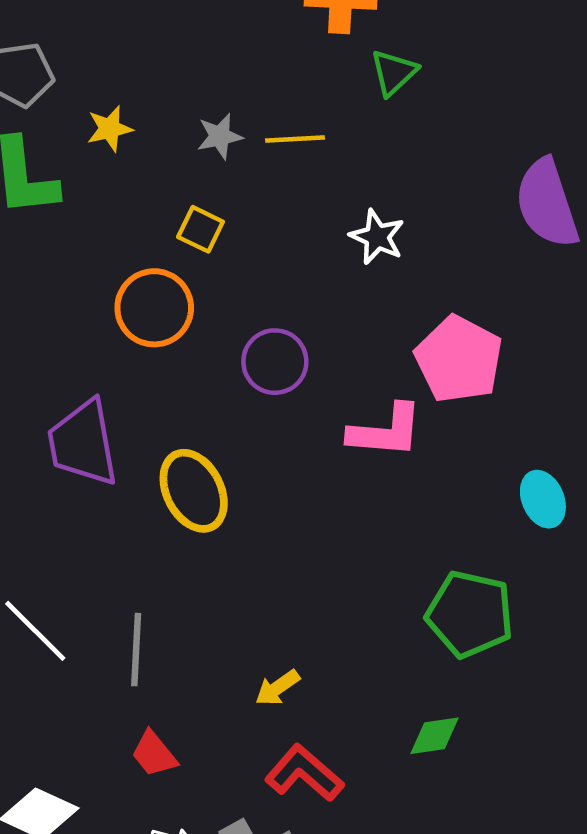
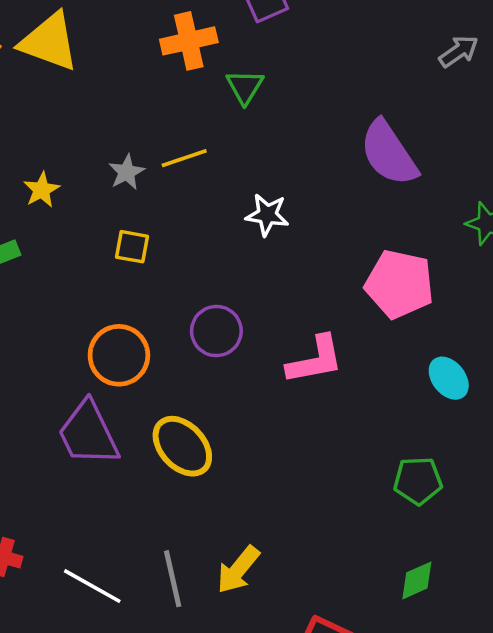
orange circle: (154, 308) -> (119, 355), moved
pink pentagon: (459, 359) -> (399, 284), moved
green pentagon: (470, 614) -> (418, 481), size x0.7
yellow arrow: (277, 688) -> (238, 570), moved, size x1.4

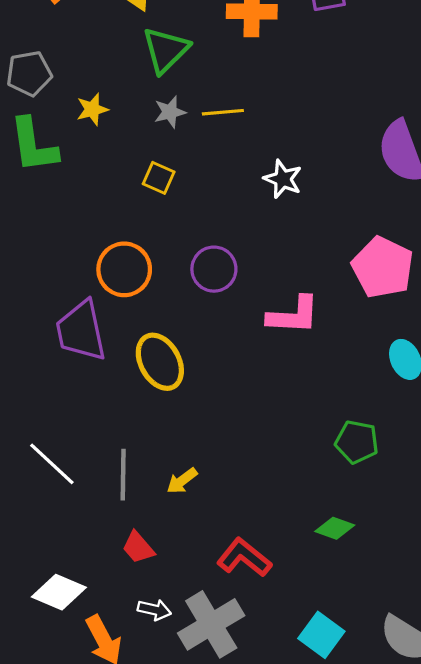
green triangle: (245, 87) -> (166, 50), moved, size x1.4
yellow arrow: (238, 570) -> (182, 481), size x0.7
green diamond: (417, 580) -> (335, 528), turned 30

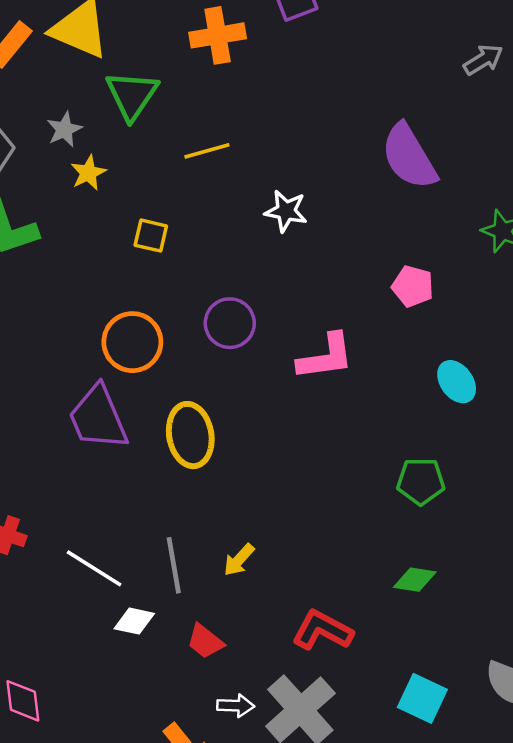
yellow star: (92, 109) -> (88, 173), moved
gray star: (170, 112) -> (64, 129), moved
pink pentagon: (383, 267) -> (413, 286), size x0.6
yellow ellipse: (160, 362) -> (190, 435), turned 30
white diamond: (59, 592) -> (134, 621), moved, size x0.7

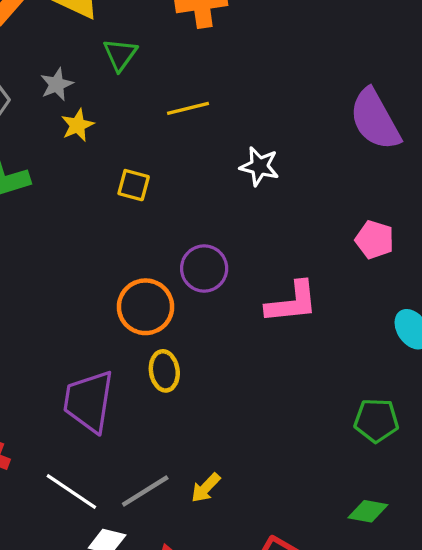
green triangle: (132, 95) -> (120, 55), size x0.7
orange circle: (132, 342) -> (145, 307), moved
purple trapezoid: (98, 418) -> (89, 401), moved, turned 30
yellow ellipse: (190, 435) -> (164, 371), size x0.7
gray line: (174, 565) -> (145, 491), turned 66

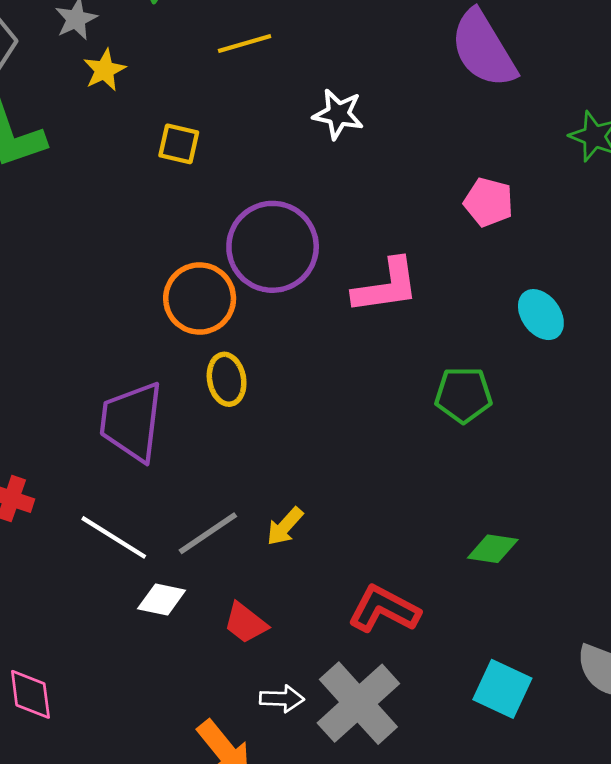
purple circle: (204, 268) -> (273, 247), size x1.5
green pentagon: (376, 420) -> (463, 395), moved

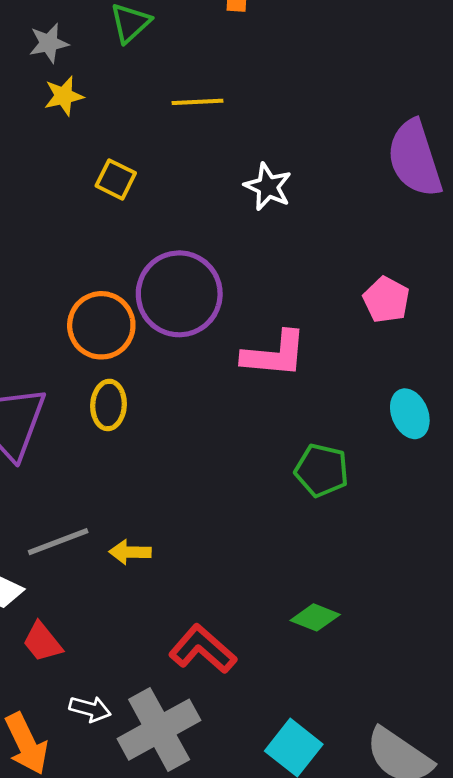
yellow arrow: (285, 526) -> (130, 552), turned 36
red trapezoid: (245, 623) -> (42, 642), moved

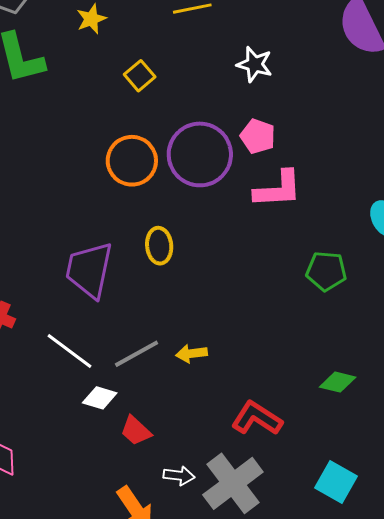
yellow square: (116, 179) -> (140, 76), turned 32
pink pentagon: (386, 300) -> (258, 136), moved
orange circle: (101, 325) -> (132, 161), moved

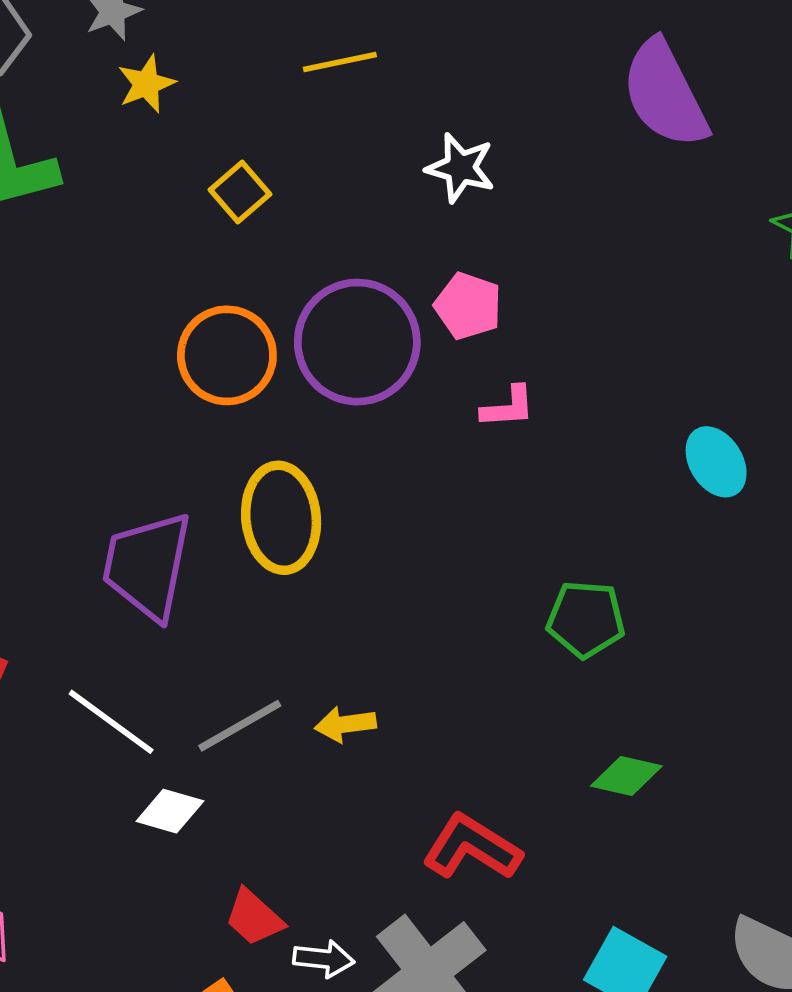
pink L-shape: (278, 189) -> (508, 407), size x0.6
yellow ellipse: (159, 246) -> (281, 518), size x1.5
green pentagon: (326, 271) -> (586, 619), moved
red trapezoid: (136, 431) -> (254, 918), moved

